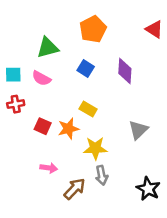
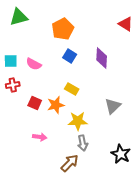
orange pentagon: (93, 29) -> (63, 29), moved
green triangle: (48, 48) -> (19, 17), moved
brown arrow: (75, 189) -> (70, 163), moved

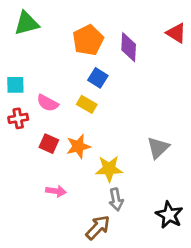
purple diamond: (102, 58) -> (129, 47), moved
pink semicircle: (34, 64) -> (48, 103), moved
yellow rectangle: (72, 89) -> (87, 104), moved

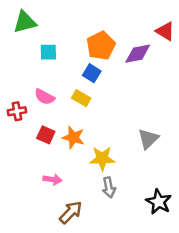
orange pentagon: (88, 40) -> (101, 46), moved
purple diamond: (129, 47) -> (138, 54), moved, turned 76
cyan square: (15, 85) -> (48, 52), moved
orange star: (78, 146) -> (73, 137), turned 30
brown arrow: (98, 227) -> (71, 212), moved

